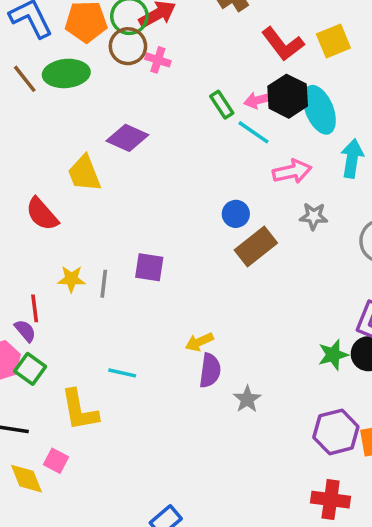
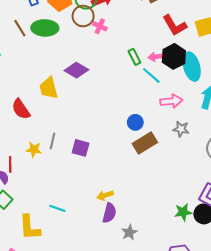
gray line: (104, 284) -> (52, 141), moved

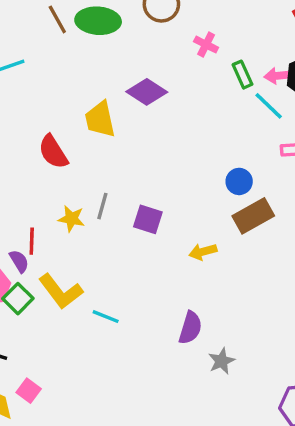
pink cross: (100, 26) -> (206, 45), moved
yellow arrow: (105, 195) -> (203, 252), moved
yellow L-shape: (30, 227) -> (61, 291), moved, turned -36

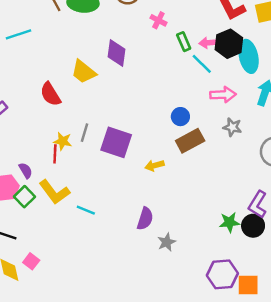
purple diamond: (147, 92) -> (117, 53), turned 64
yellow trapezoid: (100, 119) -> (84, 72), turned -40
purple square: (148, 219) -> (116, 142), size x1.5
red line: (32, 241) -> (55, 154), moved

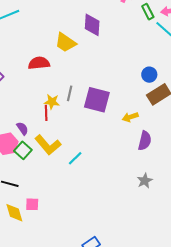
red semicircle: (50, 94) -> (39, 63), turned 120
cyan line: (86, 210) -> (75, 158), turned -63
purple semicircle: (145, 219) -> (145, 141), moved
pink square: (31, 261) -> (32, 204), turned -32

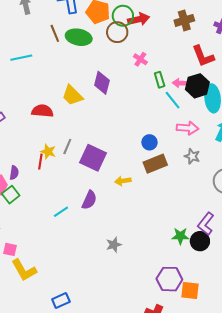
purple semicircle: (22, 128) -> (14, 173), turned 32
purple semicircle: (145, 141) -> (89, 200), moved
yellow L-shape: (48, 145) -> (24, 270), moved
gray star: (145, 181) -> (114, 245), moved

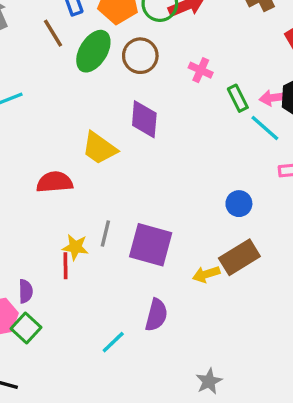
brown circle: (117, 32) -> (140, 56), moved
brown line: (55, 33) -> (53, 33), moved
green ellipse: (79, 37) -> (93, 51), turned -60
brown rectangle: (155, 164) -> (239, 257), moved

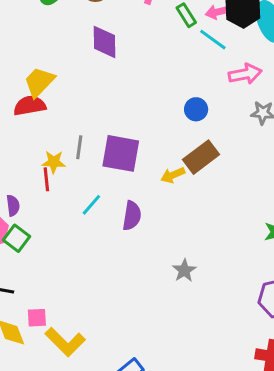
yellow trapezoid: (99, 148) -> (39, 82), moved, turned 104
cyan line: (113, 342) -> (91, 205), moved

